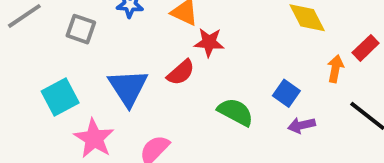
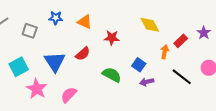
red star: (209, 42) -> (112, 38), moved

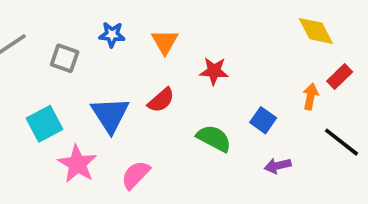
orange triangle: (85, 22) -> (165, 42), turned 35
yellow diamond: (150, 25) -> (316, 31), moved
purple arrow: (147, 82) -> (278, 166), moved

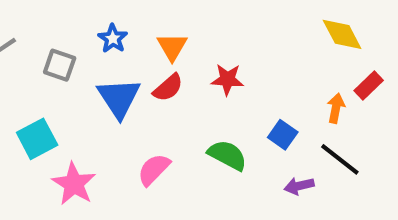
blue star: (112, 35) -> (113, 39), turned 30
red semicircle: (161, 100) -> (168, 88), moved
blue triangle: (110, 115) -> (119, 98), moved
black line: (341, 142) -> (340, 159), moved
pink semicircle: (136, 175) -> (154, 170), moved

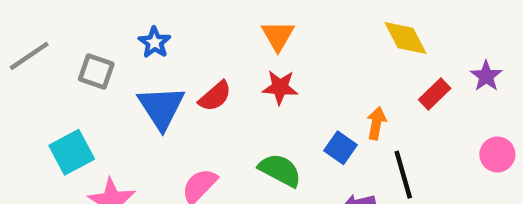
orange triangle: (172, 47) -> (278, 36), moved
orange arrow: (336, 108) -> (376, 123), moved
black line: (340, 159) -> (403, 175), turned 36

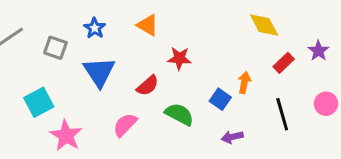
orange triangle: (278, 36) -> (148, 25), moved, turned -30
red semicircle: (215, 96) -> (148, 86), moved
black line: (403, 175) -> (282, 114), moved

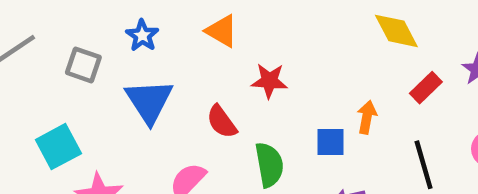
red semicircle: (148, 86) -> (222, 122), turned 95
blue square: (220, 99) -> (331, 142), turned -35
green semicircle: (179, 114) -> (269, 165), turned 52

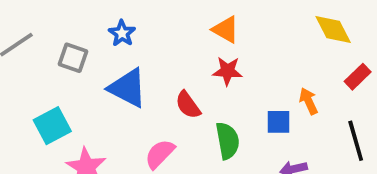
orange triangle: (222, 31) -> (226, 30), moved
blue triangle: (149, 101) -> (128, 88), turned -30
orange arrow: (367, 117) -> (309, 101), turned -36

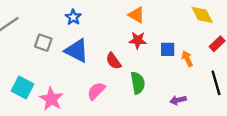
gray square: (73, 58) -> (43, 43), moved
blue square: (278, 122) -> (168, 49), moved
cyan square: (52, 126) -> (23, 87), moved, turned -35

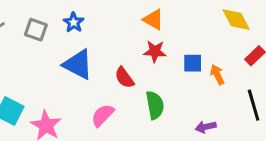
gray square: (43, 43) -> (36, 30), moved

